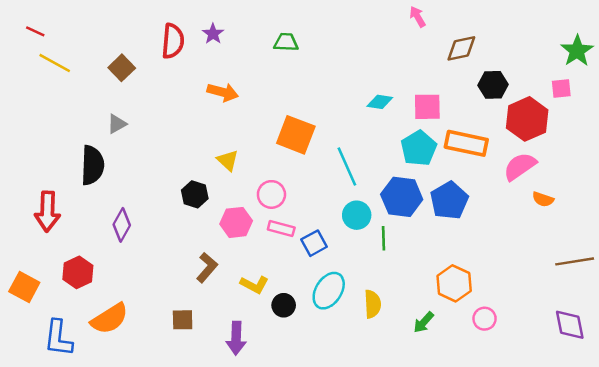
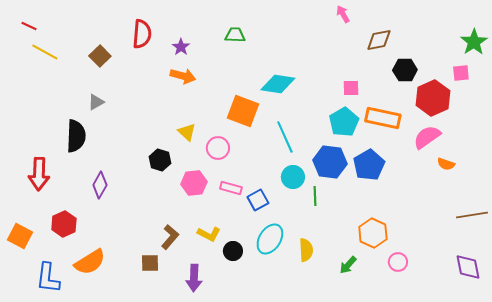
purple star: (213, 34) -> (181, 47), moved
cyan diamond: (380, 102) -> (278, 84), moved, size x1.6
pink square: (427, 107) -> (351, 88), size x0.7
pink circle: (271, 194) -> (218, 148), moved
brown L-shape: (207, 268) -> (170, 237), moved

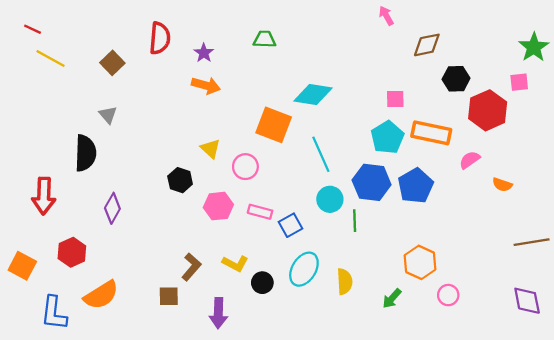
gray triangle: (96, 102) -> (108, 115), turned -42
pink semicircle: (427, 137) -> (470, 160), moved, size x0.7

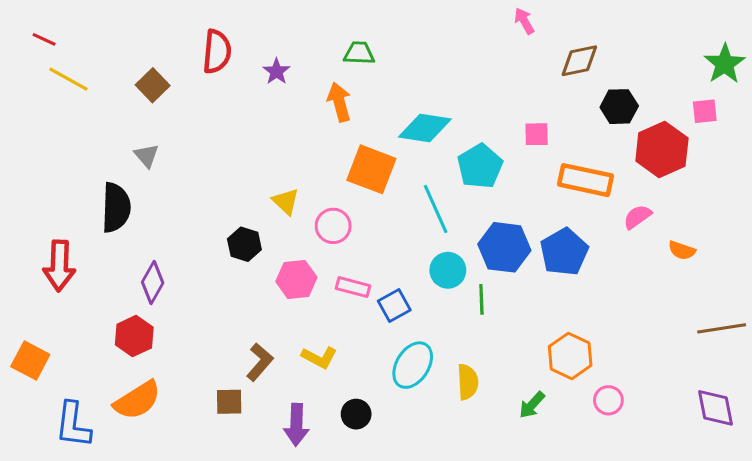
orange arrow: (206, 86) -> (339, 102), moved, turned -120
cyan pentagon: (387, 137) -> (480, 166), moved
red hexagon: (72, 252) -> (134, 336), moved
black circle: (262, 283) -> (356, 414), moved

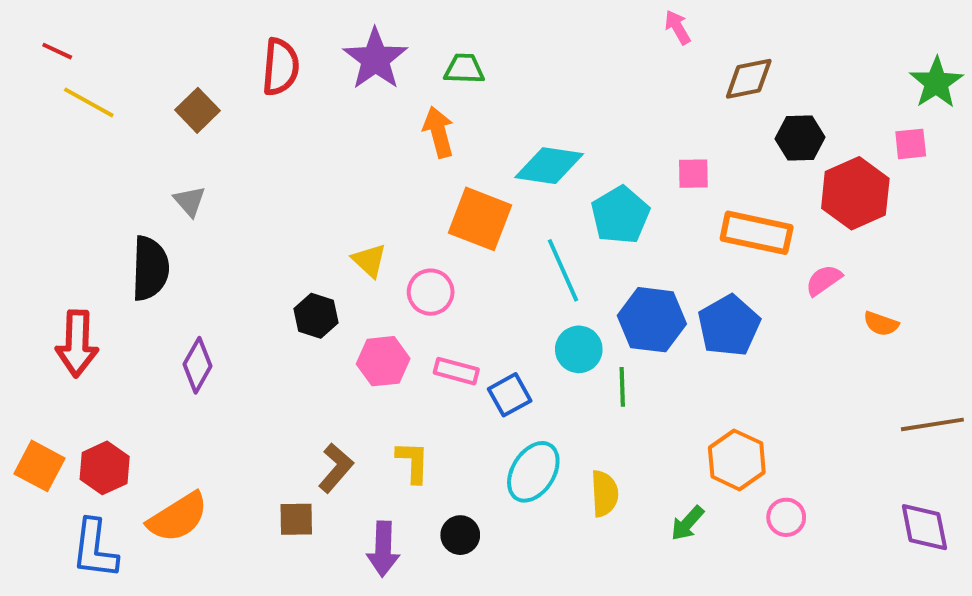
purple star: (277, 71) -> (375, 59), moved, size x1.8
red hexagon: (134, 336) -> (105, 468), moved
yellow L-shape: (319, 357) -> (413, 462), turned -116

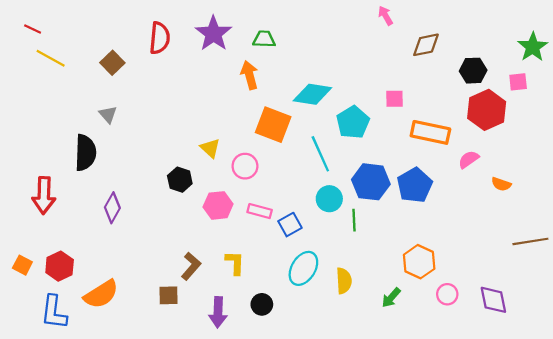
black hexagon: (800, 138) -> (473, 71), moved
orange square: (39, 466) -> (22, 265), size x0.7
purple diamond: (924, 527) -> (493, 300), moved

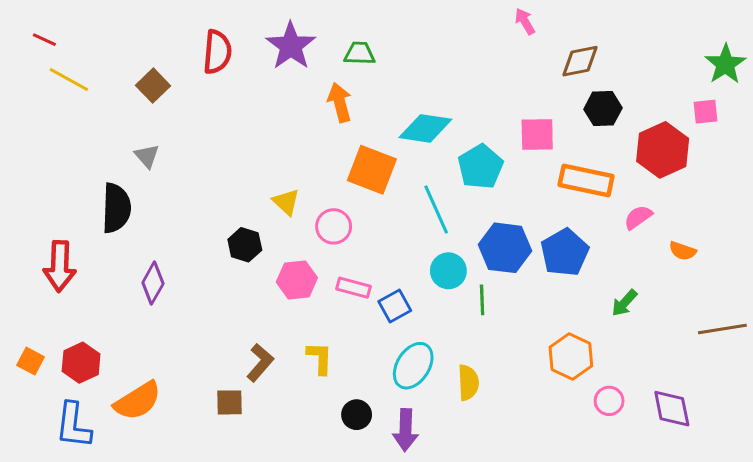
black hexagon: (473, 71) -> (603, 109), moved
pink square: (394, 99) -> (537, 135), size x1.4
green arrow: (391, 298) -> (624, 303), moved
purple arrow: (218, 312) -> (406, 430), moved

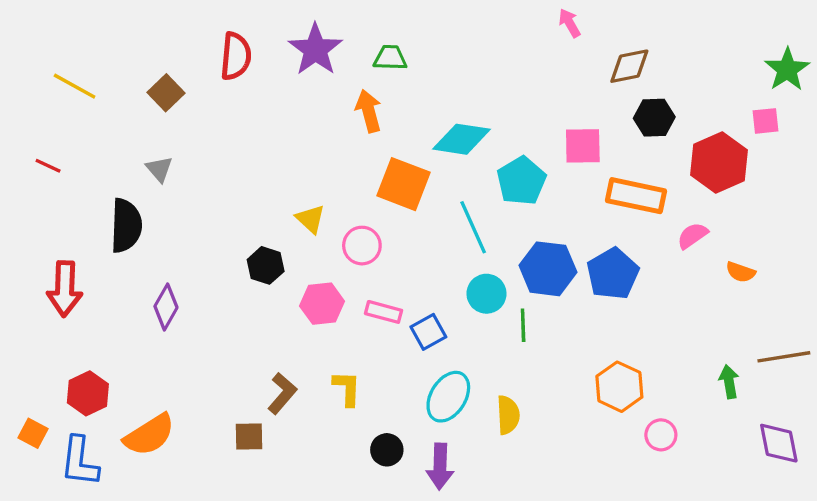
red line: (44, 40) -> (48, 166), moved
green arrow: (624, 303) -> (729, 382), moved, turned 128
orange square: (31, 361) -> (33, 433), moved
purple diamond: (672, 409) -> (779, 443), moved

